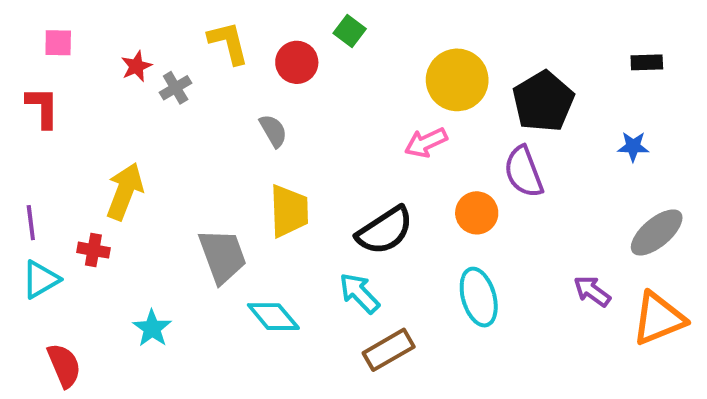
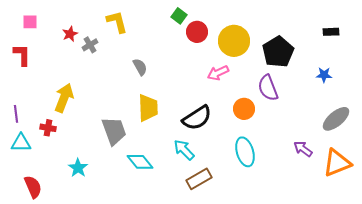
red circle: (297, 62) -> (197, 32), moved
cyan triangle: (41, 279) -> (21, 143), turned 30

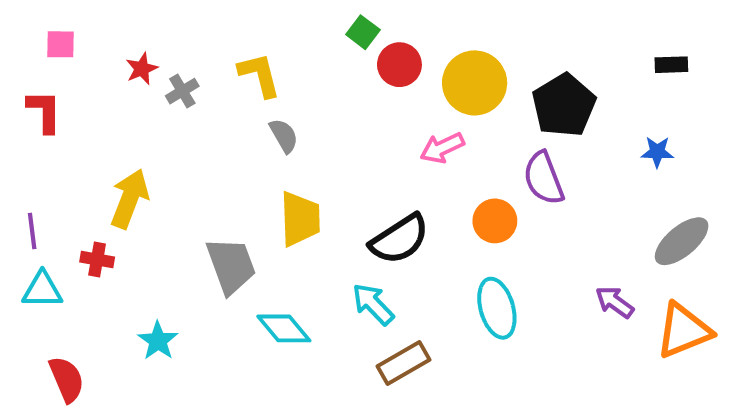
yellow L-shape: (117, 22) -> (259, 75), moved

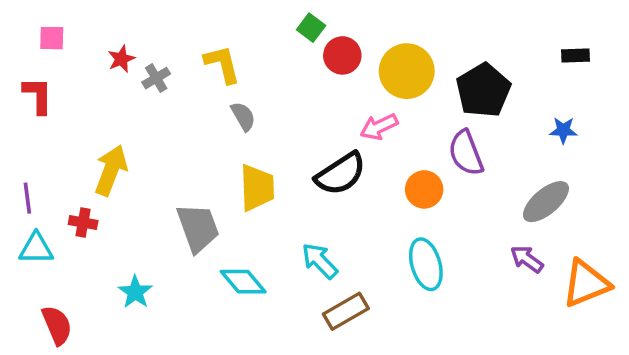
black semicircle: (399, 239) -> (341, 174), moved
gray ellipse: (682, 241) -> (546, 202), moved

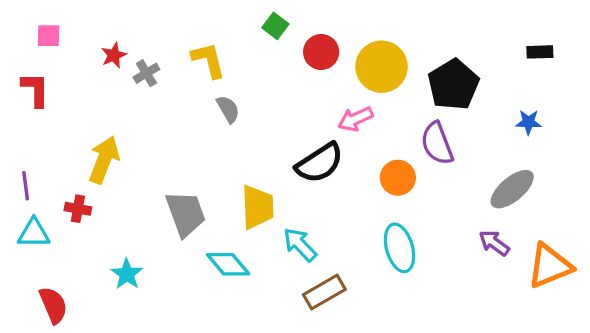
green square: (311, 28) -> (275, 26), moved
yellow trapezoid: (257, 188) -> (257, 207), moved

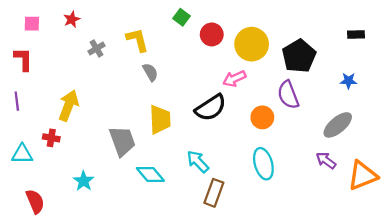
red star: (114, 55) -> (72, 19), moved
purple line: (26, 186) -> (17, 101), moved
yellow trapezoid: (257, 207) -> (160, 120), moved
brown rectangle: (324, 292) -> (214, 193), turned -40

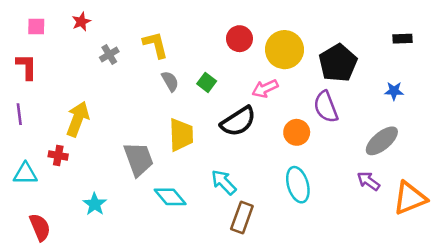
green square: (182, 17) -> (207, 82), moved

